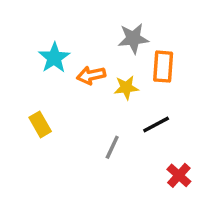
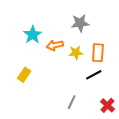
orange rectangle: (163, 67) -> (98, 53), moved
yellow rectangle: (40, 124) -> (24, 75), turned 64
gray line: (112, 147) -> (72, 102), moved

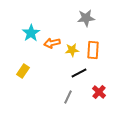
gray star: (80, 23) -> (86, 18), moved
black line: (94, 75) -> (79, 73), moved
red cross: (107, 105) -> (99, 92), moved

